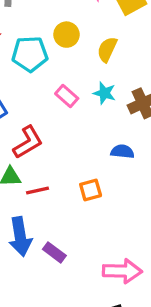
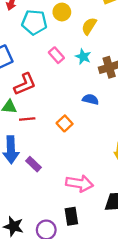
orange square: (91, 190) -> (65, 123), turned -35

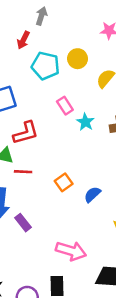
cyan star: (83, 57) -> (85, 122), moved
blue semicircle: (90, 99) -> (92, 194), moved, turned -63

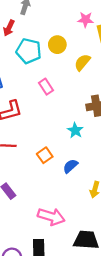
cyan star: (85, 122) -> (75, 130), moved

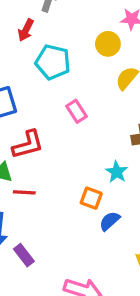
yellow circle: (57, 45) -> (108, 44), moved
orange square: (45, 155) -> (91, 198), moved, turned -35

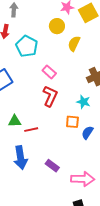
cyan pentagon: (53, 62) -> (27, 46), turned 30
red L-shape: (28, 145) -> (50, 96), moved, turned -35
purple rectangle: (24, 255) -> (52, 166), moved

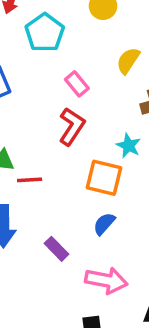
yellow semicircle: (74, 44) -> (128, 61), moved
orange square: (72, 122) -> (104, 178), size x1.5
blue semicircle: (87, 133) -> (104, 224), moved

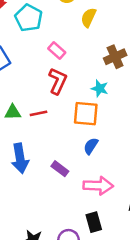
yellow semicircle: (128, 61) -> (89, 17), moved
red line: (30, 180) -> (38, 113), moved

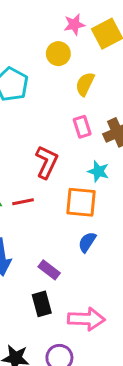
pink rectangle: (57, 51) -> (82, 127), moved, turned 30
pink arrow: (98, 186) -> (86, 319), moved
black rectangle: (94, 222) -> (42, 304), moved

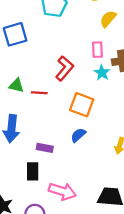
cyan star: (98, 171) -> (102, 73), moved
purple rectangle: (49, 270) -> (45, 148), turned -42

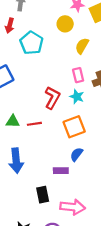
cyan star: (102, 73) -> (77, 97), moved
orange square: (82, 105) -> (74, 127), turned -30
purple rectangle: (45, 148) -> (61, 171), moved

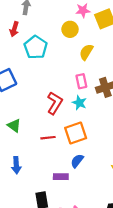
green triangle: (13, 121) -> (14, 126), turned 32
red line: (34, 124) -> (48, 138), moved
blue arrow: (16, 161) -> (16, 165), size x0.7

